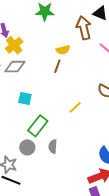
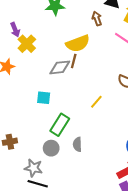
brown arrow: (84, 28) -> (97, 19), size x0.6
yellow semicircle: (63, 50) -> (78, 43), size x1.6
gray diamond: (15, 67) -> (60, 67), moved

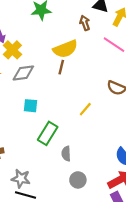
gray diamond: (60, 67) -> (23, 73), moved
gray circle: (51, 148) -> (78, 180), moved

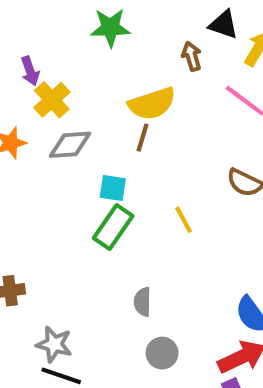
cyan square: (30, 106) -> (113, 188), moved
yellow line: (85, 109) -> (184, 220), turned -72
green rectangle: (48, 133) -> (113, 227), moved

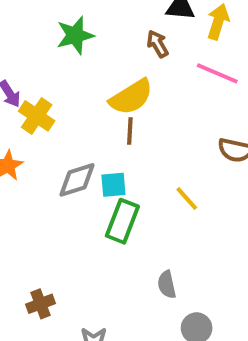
gray diamond: (70, 145) -> (77, 180), moved

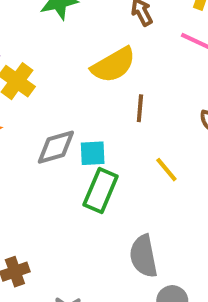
brown line: (130, 131) -> (140, 108), moved
gray semicircle: (167, 285) -> (143, 256), size x1.5

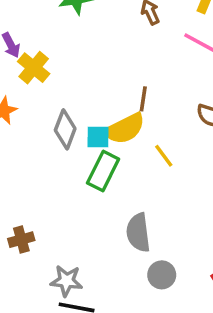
yellow semicircle: (113, 65) -> (125, 129), moved
gray diamond: (56, 147) -> (65, 129), turned -57

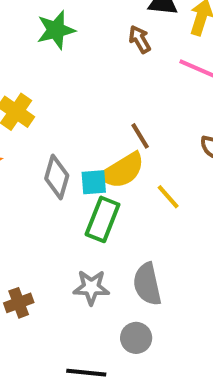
brown line: (143, 99) -> (140, 136), turned -35
gray circle: (162, 275) -> (136, 338), moved
gray star: (66, 281) -> (91, 287), moved

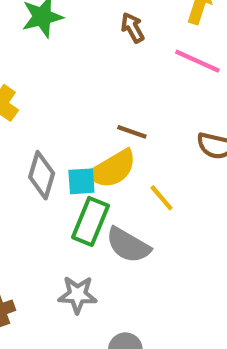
brown line: (140, 136) -> (132, 132), turned -40
gray semicircle: (147, 284) -> (128, 245), moved, turned -48

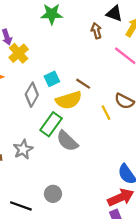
cyan square: (81, 181) -> (52, 79), moved, turned -35
yellow line: (162, 198) -> (106, 113), moved
gray star: (78, 295) -> (23, 149), moved, turned 30

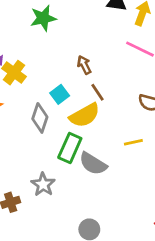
brown arrow: (96, 31) -> (84, 65), moved
brown line: (83, 84) -> (98, 92), turned 35
yellow line: (106, 113) -> (133, 142), moved, turned -63

